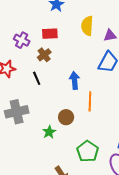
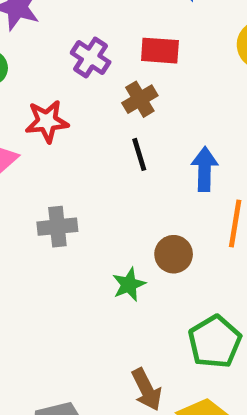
black line: (37, 78) -> (139, 154), moved
gray cross: (17, 112) -> (57, 227), size x0.7

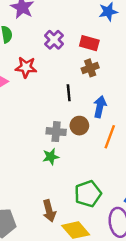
brown cross: (140, 99) -> (90, 68), moved
gray cross: (57, 227) -> (56, 132), moved
brown circle: (174, 254) -> (79, 126), moved

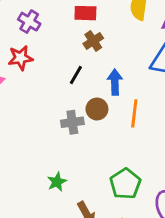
purple cross: (54, 40) -> (29, 22), moved
black line: (69, 93) -> (76, 75), turned 49
green star: (51, 157) -> (57, 182), moved

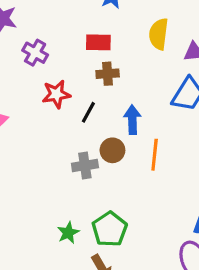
brown cross: (93, 41) -> (108, 74), turned 30
red star: (20, 58) -> (56, 94), moved
green pentagon: (125, 184) -> (110, 229), moved

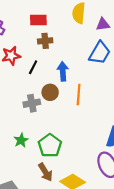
green star: (68, 233) -> (21, 140), moved

